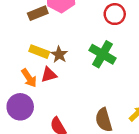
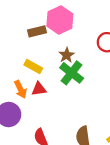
green cross: (103, 54) -> (72, 73), moved
brown star: (59, 55) -> (67, 55), moved

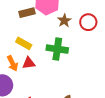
brown star: (67, 55) -> (64, 21), moved
green cross: (72, 73) -> (57, 49), turned -30

